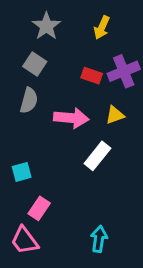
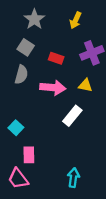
red rectangle: (92, 76) -> (56, 58), moved
yellow triangle: (115, 115) -> (85, 85), turned 32
cyan square: (22, 172) -> (16, 128), turned -32
pink rectangle: (39, 208) -> (29, 155), turned -35

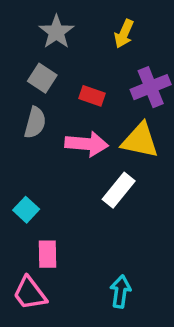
yellow triangle: (85, 85) -> (140, 140), size x1.6

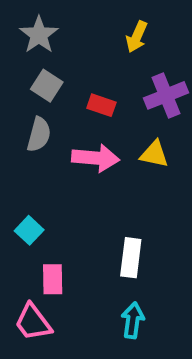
gray star: (56, 32) -> (39, 35), moved
yellow triangle: (140, 140) -> (154, 154), size x0.7
white rectangle: (119, 190) -> (131, 258), moved, turned -32

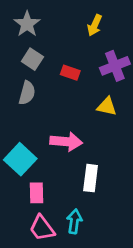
pink arrow: (96, 158) -> (66, 142), moved
cyan square: (29, 230) -> (20, 159), size x1.6
cyan arrow: (133, 320) -> (74, 221), moved
pink trapezoid: (33, 322) -> (42, 228), moved

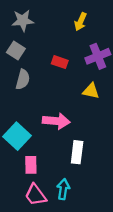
gray star: (27, 24) -> (23, 21), turned 30
gray square: (32, 59) -> (16, 51), moved

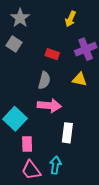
gray star: (23, 21) -> (20, 18), turned -30
gray semicircle: (23, 79) -> (44, 80), moved

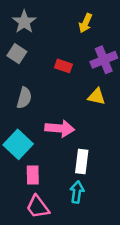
gray semicircle: (44, 80) -> (24, 98), moved
cyan arrow: (55, 165) -> (77, 192), moved

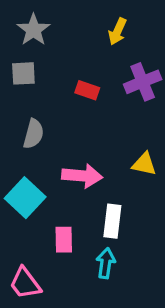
gray square: (17, 54) -> (23, 73), turned -36
yellow triangle: (97, 97) -> (144, 164), moved
pink rectangle: (33, 175) -> (64, 240), moved
pink trapezoid: (38, 207) -> (25, 283), moved

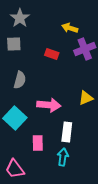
yellow arrow: (117, 31) -> (70, 28), moved, turned 84
yellow triangle: (144, 164) -> (86, 98), turned -35

